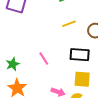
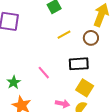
yellow square: (82, 79) -> (85, 88), turned 36

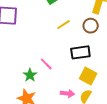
green star: (14, 82) -> (30, 75), moved

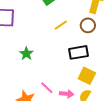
pink line: (46, 64) -> (47, 88), moved
green star: (30, 75) -> (26, 54), moved

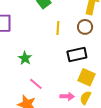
yellow line: (61, 25) -> (58, 28), turned -48
pink line: (47, 88) -> (36, 84), moved

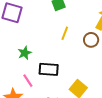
black rectangle: (77, 54) -> (49, 69), moved

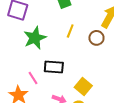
green star: (25, 53) -> (35, 38), moved, size x1.6

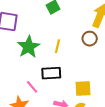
yellow line: (70, 31) -> (58, 46), moved
yellow square: (83, 86) -> (83, 89), turned -36

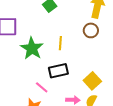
yellow square: (83, 89) -> (92, 81), turned -30

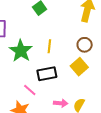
brown circle: (91, 30) -> (85, 45), moved
yellow square: (92, 81) -> (79, 67), moved

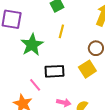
yellow line: (49, 46) -> (61, 31), moved

